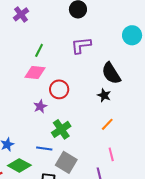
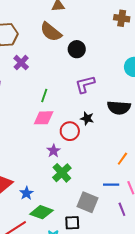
black semicircle: (111, 73) -> (119, 108), turned -45
black star: (104, 95) -> (87, 118), moved
green cross: (61, 129) -> (62, 173), moved
blue line: (44, 148) -> (111, 185), moved

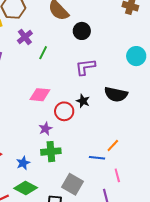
green line: (44, 96) -> (43, 53), moved
green cross: (62, 173) -> (51, 152), turned 30
blue line: (111, 185) -> (97, 158), moved
blue star: (26, 193) -> (23, 163), moved

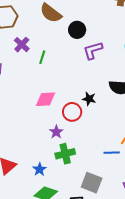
purple L-shape: (85, 67) -> (93, 50), moved

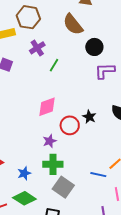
pink diamond: (46, 99) -> (47, 107), turned -30
gray square: (92, 183) -> (63, 187), moved

